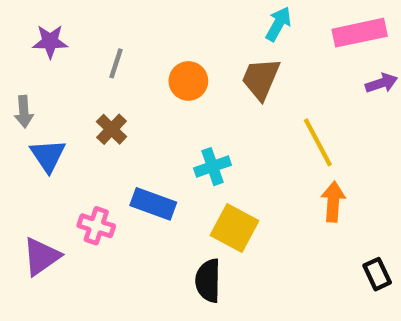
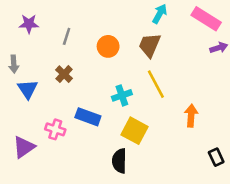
pink rectangle: (360, 33) -> (206, 19), turned 44
yellow line: (318, 142) -> (156, 84), moved

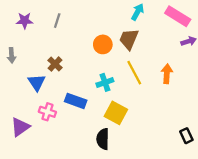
gray line: (67, 36) -> (57, 21), moved
orange circle: (108, 46) -> (103, 44), moved
blue triangle: (28, 89) -> (37, 82), moved
orange arrow: (191, 116) -> (167, 74), moved

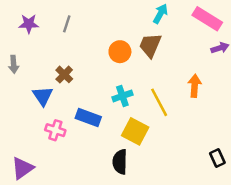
yellow line: (134, 73) -> (159, 102), moved
purple triangle: (20, 127) -> (22, 168), moved

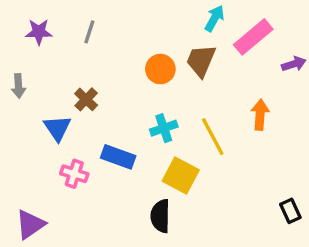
pink rectangle: (207, 19) -> (253, 37), moved, turned -72

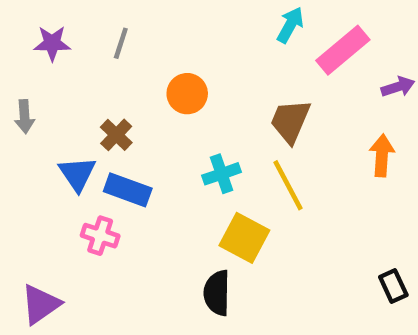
brown trapezoid: (201, 61) -> (290, 121), moved
orange circle: (160, 69) -> (187, 94), moved
orange arrow: (260, 115) -> (382, 155), moved
blue rectangle: (118, 157) -> (128, 190), moved

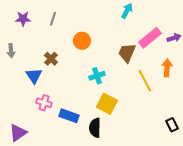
pink rectangle: (343, 50) -> (150, 38), moved
yellow line: (288, 185) -> (145, 81), moved
blue rectangle: (128, 190) -> (69, 116), moved

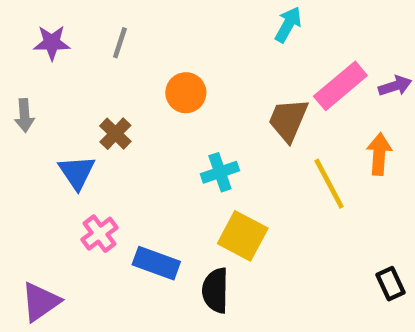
pink cross: (44, 103) -> (99, 234), turned 35

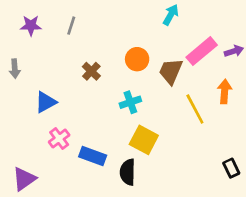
orange circle: (186, 93) -> (137, 59), moved
brown cross: (115, 134) -> (91, 71), moved
blue triangle: (77, 172) -> (46, 102), turned 35

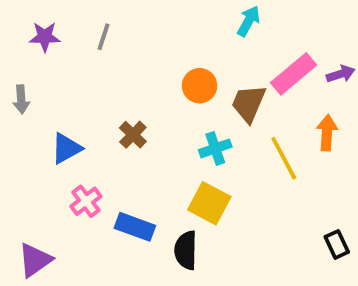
brown cross: (91, 71) -> (133, 135), moved
cyan cross: (130, 102) -> (215, 148), moved

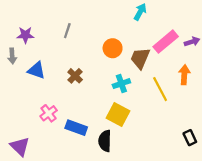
purple star: (45, 37) -> (25, 35), moved
gray line: (104, 37) -> (67, 31), moved
blue triangle: (66, 148) -> (36, 70), moved, turned 48
purple triangle: (35, 260) -> (20, 146), turned -40

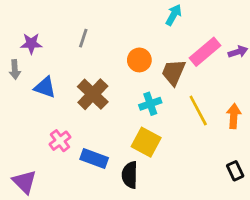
orange arrow: (184, 75) -> (234, 116), moved
brown cross: (75, 76) -> (93, 94), size x1.6

